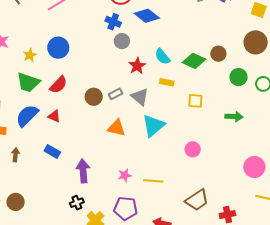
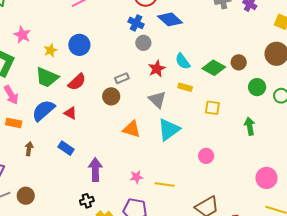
gray rectangle: (115, 94) -> (122, 78), moved
green arrow: (234, 117) -> (250, 126), turned -108

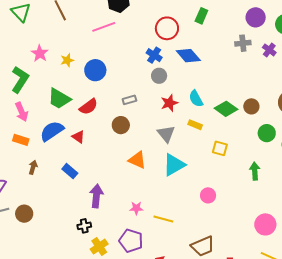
yellow star: (50, 50) -> (67, 60), moved
gray rectangle: (122, 78) -> (129, 100), moved

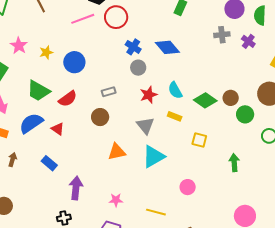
red circle: (167, 28) -> (116, 17), moved
green circle: (267, 133) -> (245, 114), moved
orange triangle: (137, 160) -> (117, 152), turned -36
yellow line: (163, 219) -> (156, 212), moved

